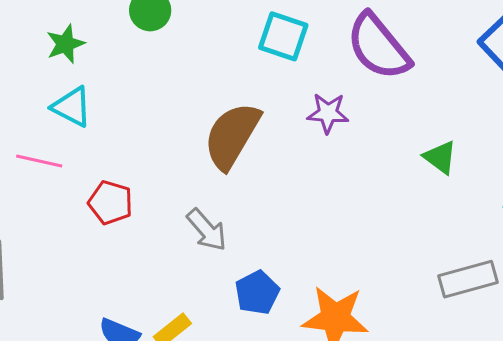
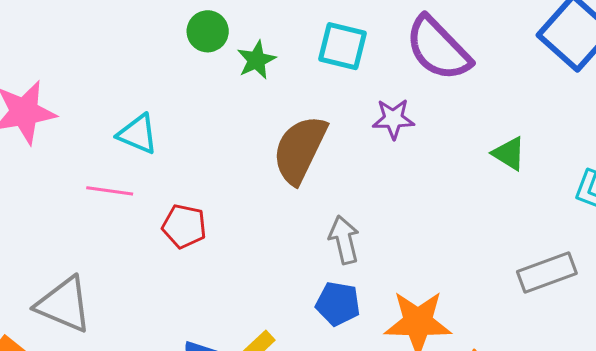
green star: (65, 44) -> (256, 60), moved
gray arrow: (207, 230) -> (344, 240), moved, turned -147
blue pentagon: (257, 293) -> (338, 304), turned -30

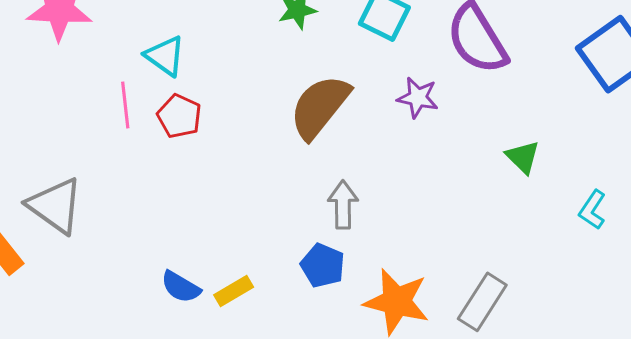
pink line: (110, 191) -> (125, 105), turned 63
red pentagon: (184, 226) -> (179, 116), moved
gray rectangle: (547, 273) -> (482, 302), moved, turned -50

